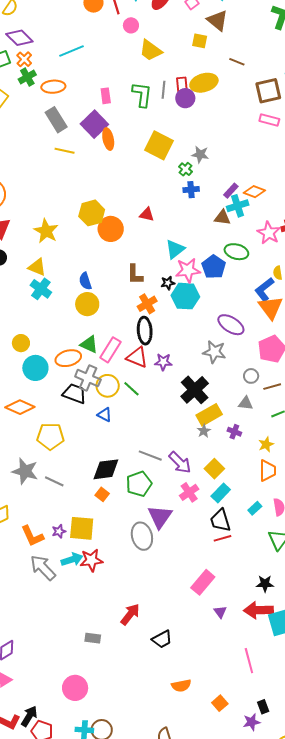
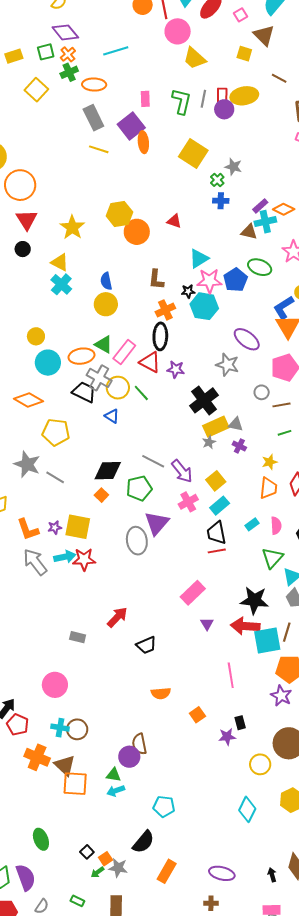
pink circle: (131, 25) -> (178, 31), size x1.6
gray triangle: (246, 403) -> (236, 424), moved
black star: (265, 584) -> (254, 600), size x1.6

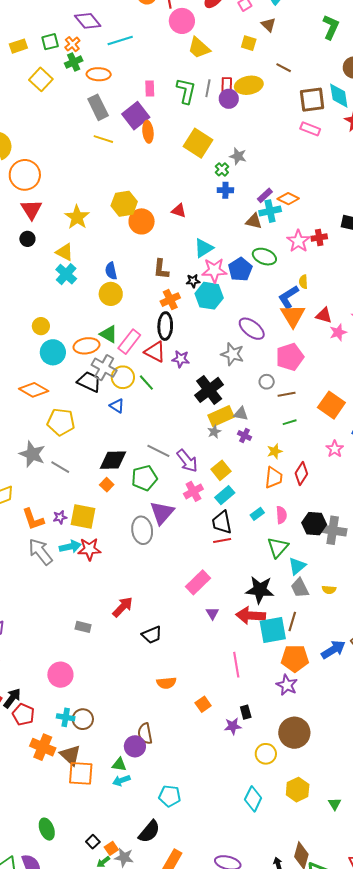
purple diamond: (65, 32) -> (88, 21), moved
brown triangle: (264, 35) -> (268, 25), size x0.7

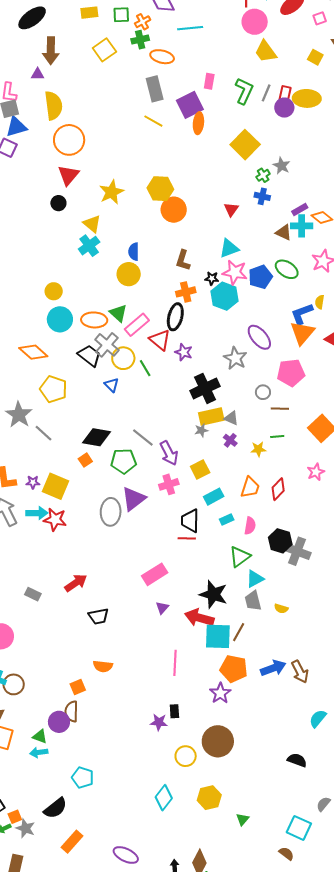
red triangle: (179, 211) -> (231, 209), moved, turned 35
yellow star: (275, 451) -> (258, 449), moved
cyan rectangle: (225, 495) -> (214, 497), moved
orange square: (203, 704) -> (78, 687), moved

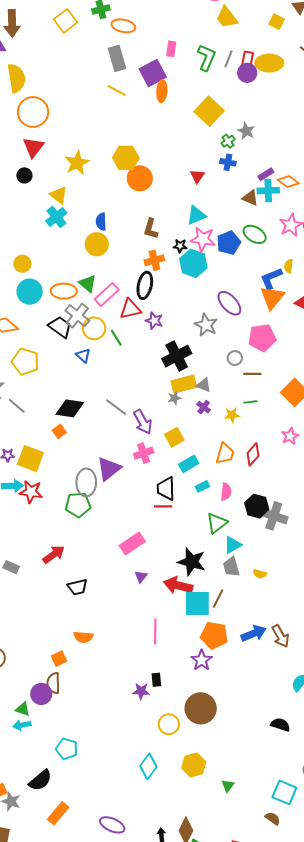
red triangle: (160, 340) -> (130, 309), turned -50
green pentagon: (123, 461) -> (78, 505), moved

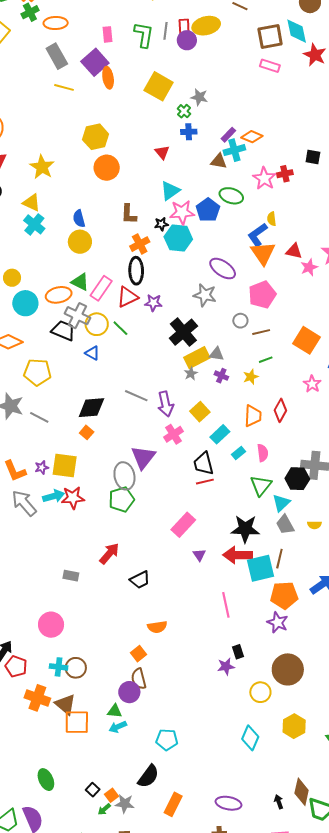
yellow hexagon: (126, 158) -> (96, 137), moved
purple arrow: (143, 422) -> (166, 404), turned 30
black hexagon: (257, 506) -> (297, 479), moved

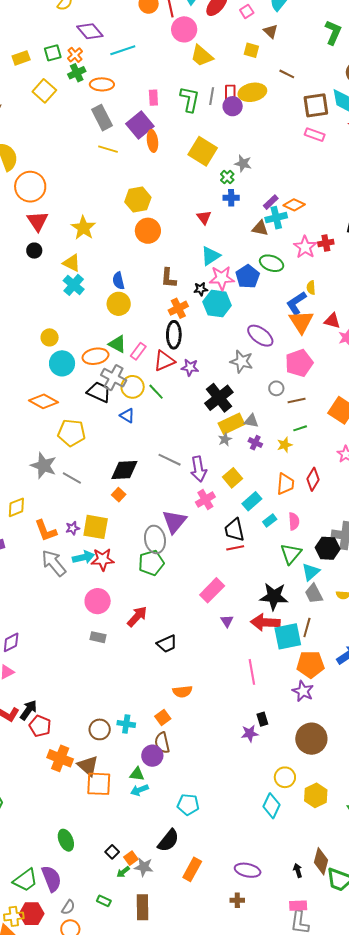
pink rectangle: (101, 288) -> (138, 351), size x0.7
pink circle: (51, 625) -> (98, 601), moved
cyan cross: (59, 667) -> (126, 724), moved
yellow circle: (260, 692) -> (285, 777), moved

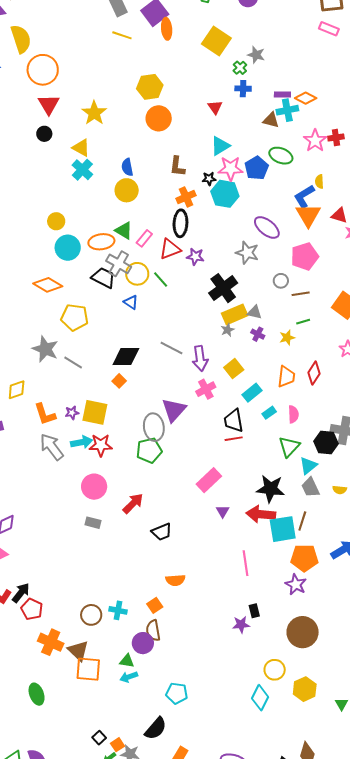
purple rectangle: (271, 202) -> (282, 94), turned 42
green ellipse: (66, 840) -> (37, 694), moved

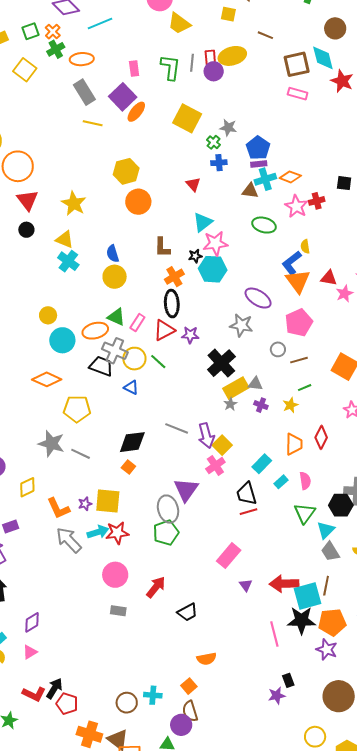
orange ellipse: (167, 29) -> (136, 112), turned 50
orange diamond: (306, 98) -> (290, 177), moved
blue pentagon: (257, 168) -> (258, 148), moved
yellow square: (234, 369) -> (222, 445), moved
black star: (270, 489) -> (301, 620), moved

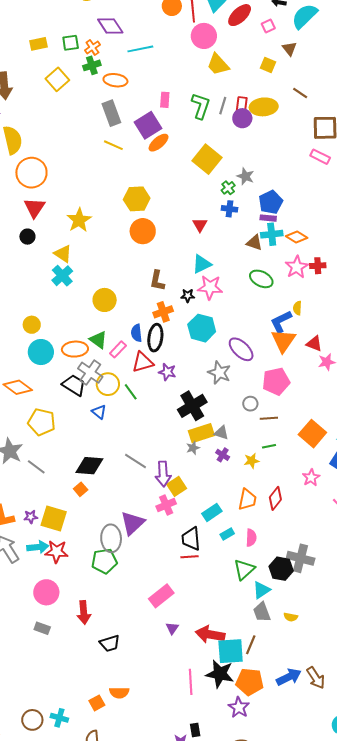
blue semicircle: (113, 254) -> (137, 333), moved
cyan hexagon: (213, 269) -> (202, 328), moved
red arrow: (156, 587) -> (84, 612), turned 125
orange square: (189, 686) -> (97, 703), moved

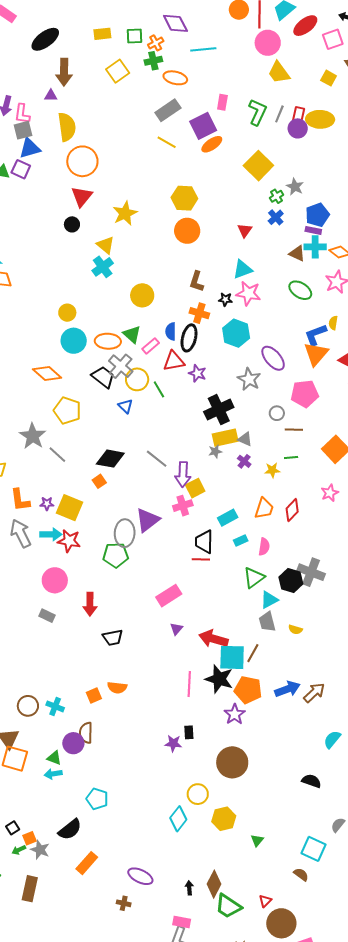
pink square: (268, 26) -> (333, 39), size x1.5
gray rectangle: (111, 113) -> (168, 110), turned 70
blue cross: (229, 209) -> (276, 217), turned 35
orange cross: (163, 312) -> (199, 313), turned 30
brown arrow: (316, 678) -> (314, 693), turned -105

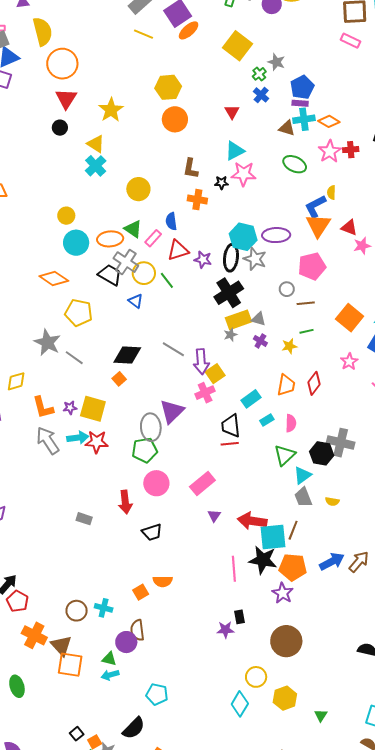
cyan hexagon: (236, 333) -> (243, 237), moved
black ellipse: (189, 338) -> (231, 258), moved
purple ellipse: (273, 358) -> (276, 235), turned -44
pink circle: (55, 580) -> (156, 483), moved

